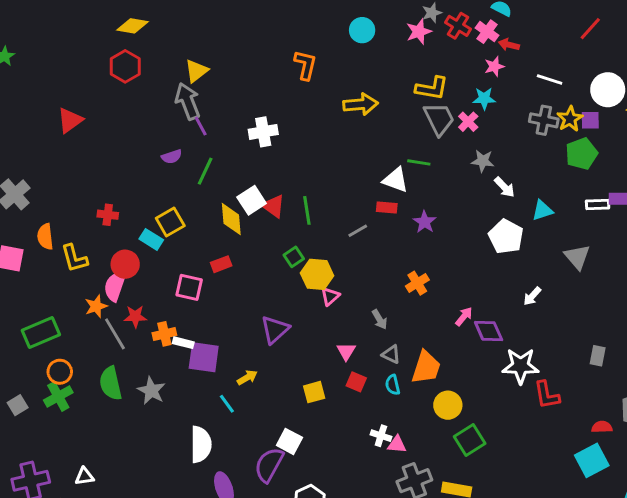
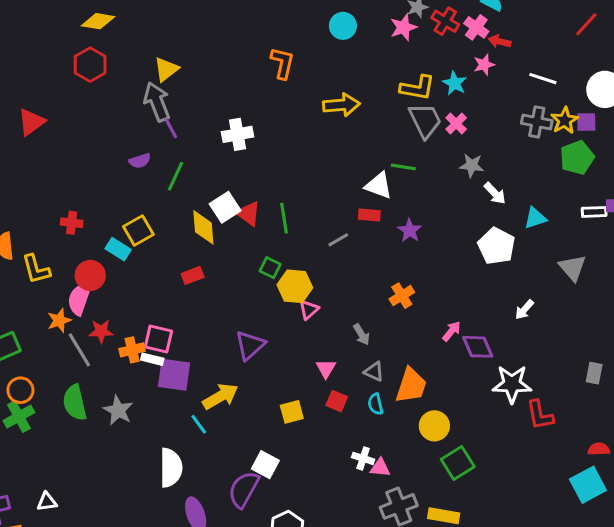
cyan star: (484, 98) -> (455, 83), moved, turned 30
green square: (294, 257) -> (270, 268), turned -30
pink square: (189, 287) -> (158, 339), moved
yellow arrow: (247, 378) -> (220, 396), size x1.6

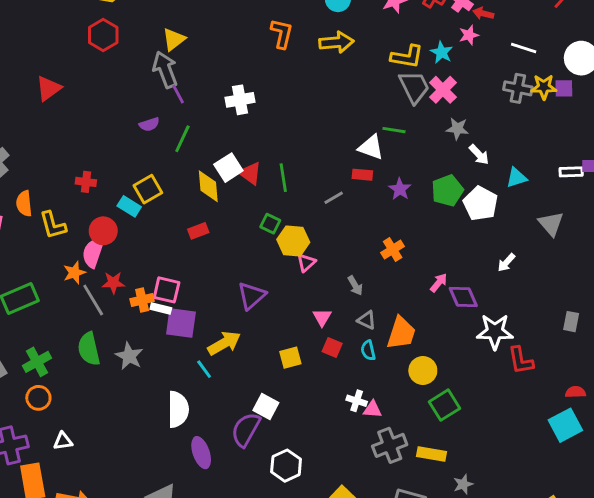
yellow arrow: (341, 105) -> (336, 42), moved
yellow star: (565, 120) -> (544, 87), turned 30
pink cross: (456, 124) -> (443, 90), size x1.4
green pentagon: (577, 158) -> (447, 191), moved
orange circle: (20, 390) -> (38, 398), moved

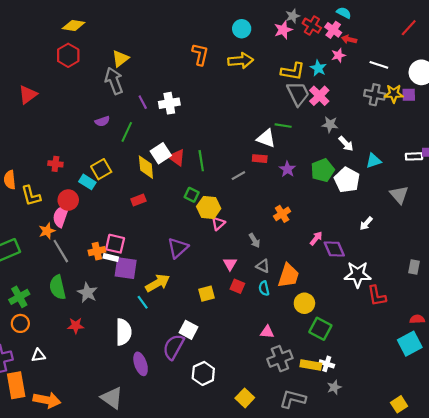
purple line: (178, 94) -> (143, 102), moved
red star: (113, 283) -> (76, 326), moved
white cross: (357, 401) -> (327, 364), moved
green square: (444, 405) -> (320, 329), turned -30

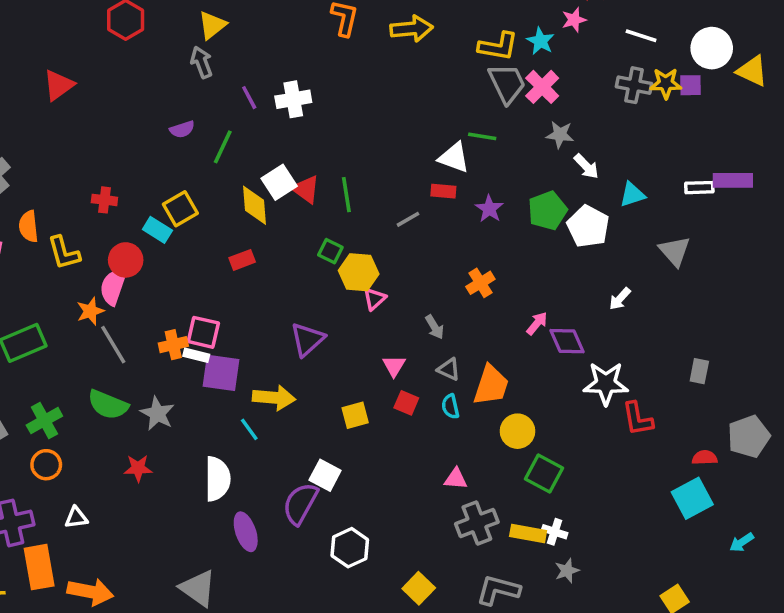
gray arrow: (114, 81) -> (202, 62), size x0.7
yellow arrow: (158, 283) -> (274, 398), turned 35
green semicircle: (58, 287) -> (108, 405), turned -55

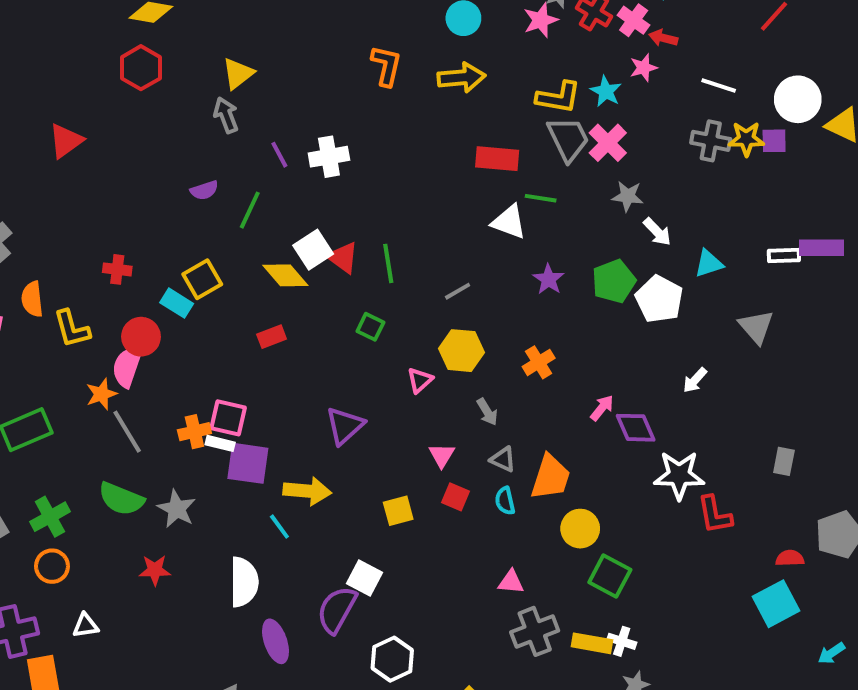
red rectangle: (443, 191) -> (497, 159), moved, size x1.5
yellow diamond: (254, 205) -> (285, 275), turned -36
yellow hexagon: (359, 272) -> (461, 351), moved

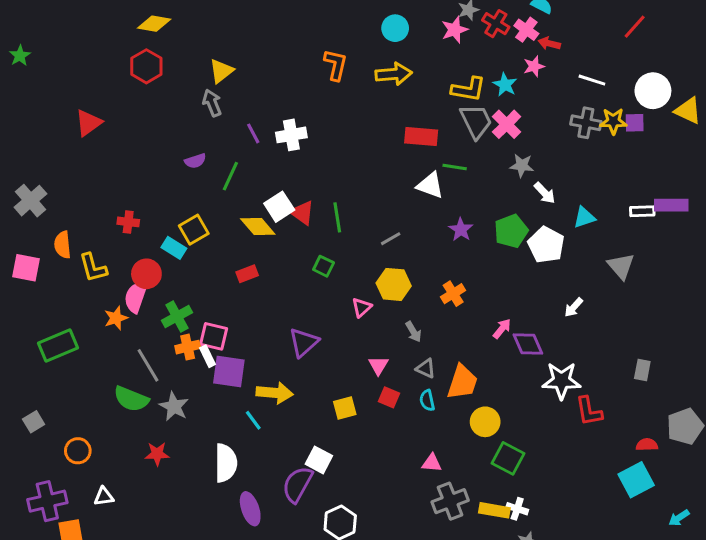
gray line: (127, 432) -> (148, 365), moved
white rectangle: (220, 443) -> (207, 356), turned 50
green cross: (50, 517) -> (177, 317), moved

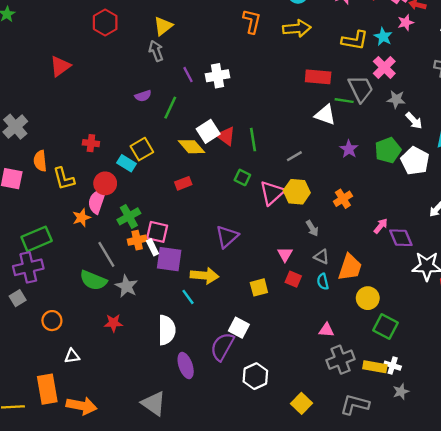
gray trapezoid: (476, 121) -> (361, 89), moved
pink triangle: (362, 307) -> (272, 193), moved, size x1.6
purple cross: (47, 501) -> (28, 267), moved

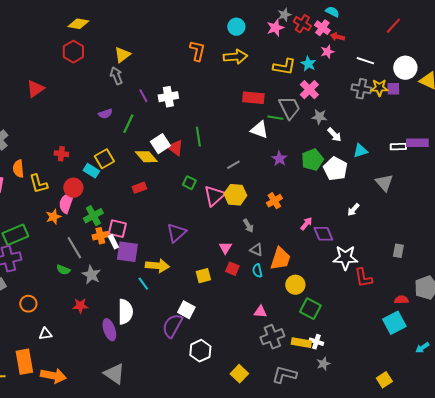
green line: (253, 140) -> (198, 137), moved
green semicircle: (93, 280) -> (63, 270), size x0.6
purple ellipse: (186, 366) -> (109, 330), moved

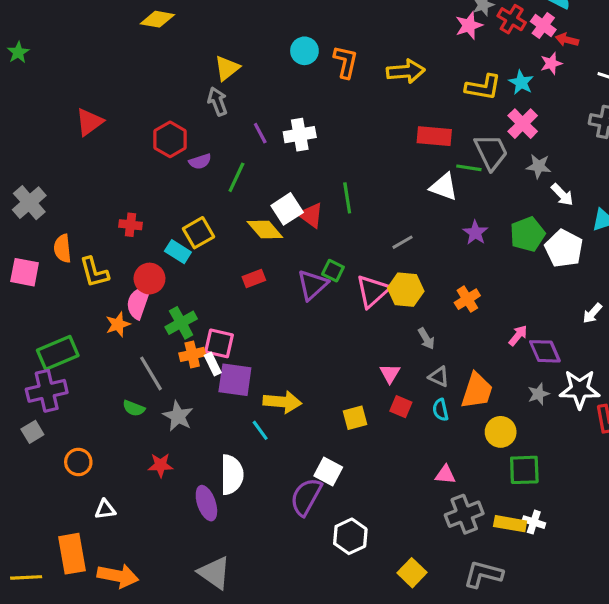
cyan circle: (236, 27) -> (304, 51), moved
red hexagon: (73, 52) -> (170, 139), moved
purple triangle: (176, 233) -> (312, 285), moved
green square: (310, 309) -> (524, 470), turned -30
gray star: (323, 364) -> (539, 394), moved

